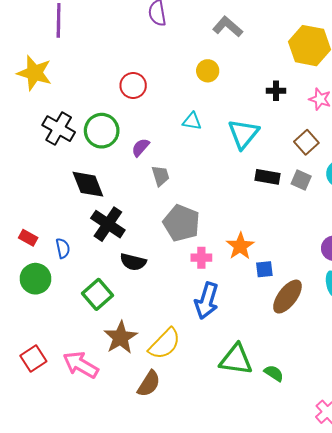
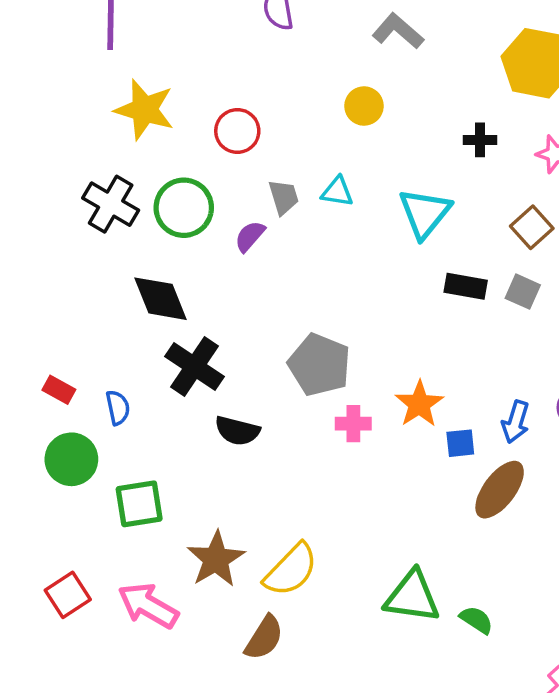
yellow star: (34, 73) -> (145, 110), moved
gray trapezoid: (160, 176) -> (284, 197), moved
green square: (97, 294) -> (139, 504), moved, turned 32
blue arrow: (207, 301) -> (516, 422), moved, size x0.7

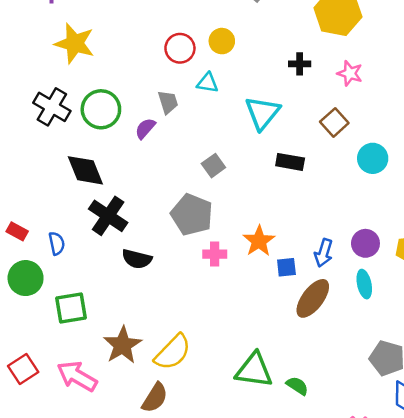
red circle: (237, 131) -> (180, 48), moved
cyan triangle: (337, 192) -> (207, 83), moved
gray square: (523, 292) -> (213, 166), moved, turned 30

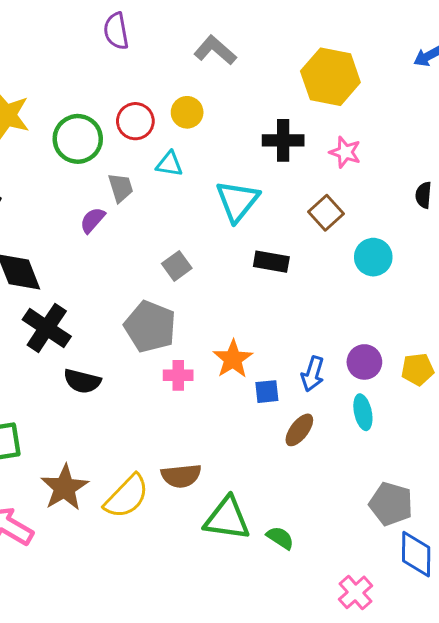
black cross: (300, 64) -> (283, 140), size x1.5
green circle: (101, 109) -> (78, 139), moved
brown ellipse: (313, 298) -> (299, 430), size x0.7
brown semicircle: (155, 398) -> (181, 476), moved, turned 52

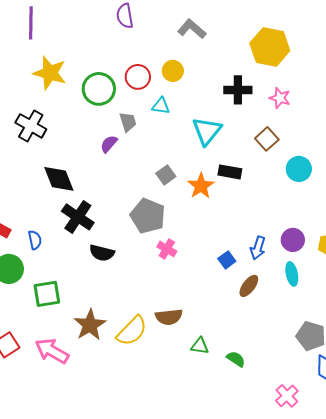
orange star: (233, 359) -> (201, 186), moved
pink cross: (178, 375) -> (167, 249), turned 30
blue square: (267, 392) -> (227, 260), turned -30
green triangle: (227, 519) -> (200, 346), size x0.6

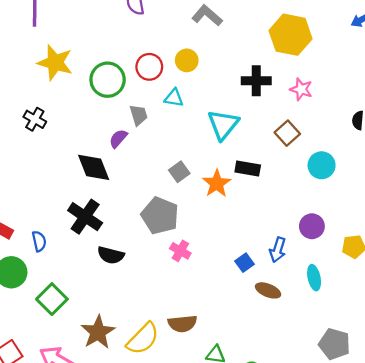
black cross: (31, 126) -> (35, 119), size x0.7
black diamond: (59, 179) -> (94, 167), moved
purple circle: (293, 240) -> (312, 226), moved
brown ellipse: (249, 286) -> (268, 290), turned 75
green square: (47, 294) -> (52, 299), turned -36

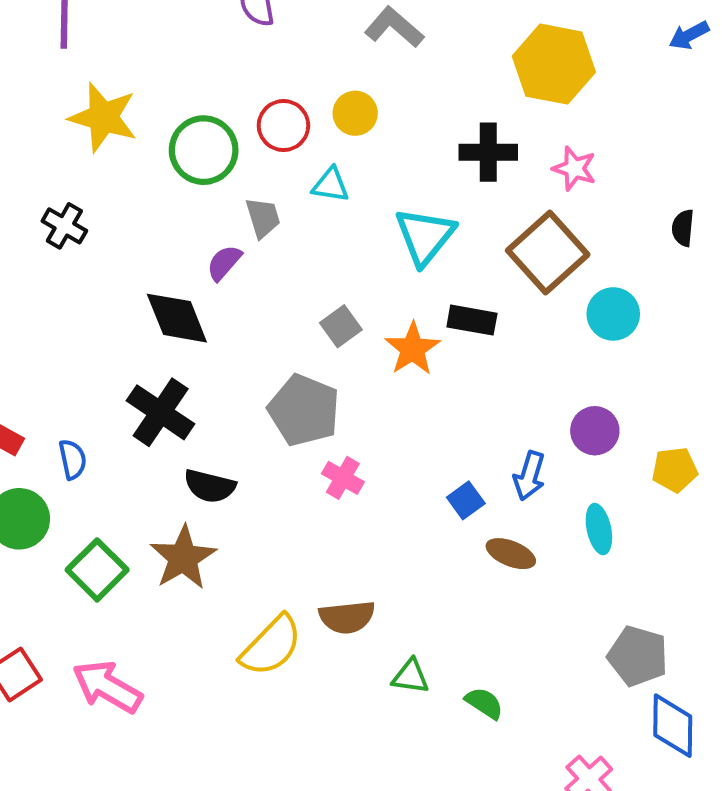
brown square: (287, 133) -> (548, 253), size x1.6
brown star: (98, 332) -> (183, 558), moved

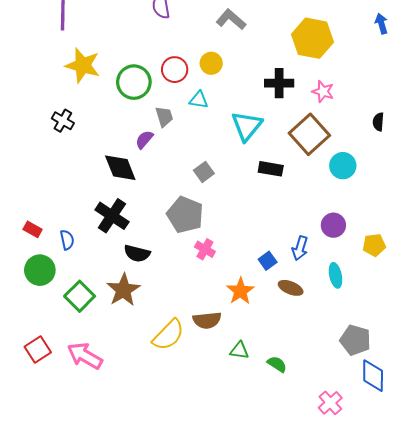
blue arrow: (689, 35) -> (381, 24), turned 102
orange star: (413, 349) -> (240, 291), moved

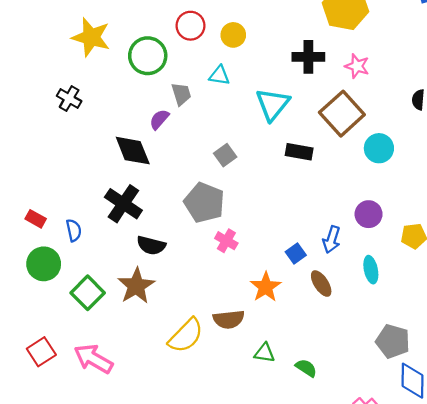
red circle: (175, 70) -> (190, 26), moved
brown ellipse: (291, 288) -> (321, 284), turned 35

